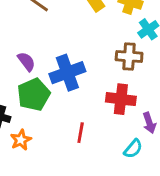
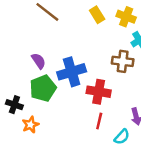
red cross: (121, 99) -> (99, 92), moved
red line: (81, 133) -> (99, 121), moved

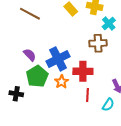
orange star: (31, 125) -> (62, 82), moved

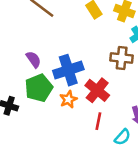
red cross: (83, 71) -> (97, 90), turned 30

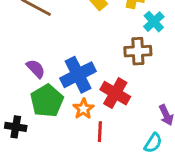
red line: (98, 121) -> (100, 132), moved

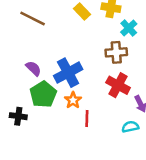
red cross: (115, 93) -> (118, 85), moved
cyan semicircle: (153, 143) -> (130, 127), turned -133

